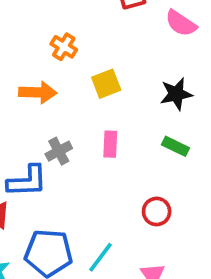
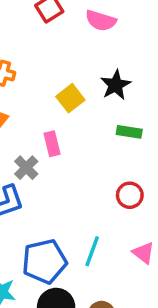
yellow square: (106, 84) -> (70, 98), moved
pink rectangle: (110, 144) -> (52, 144), moved

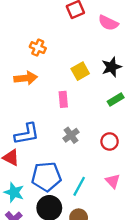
green rectangle: (129, 132) -> (116, 99), turned -49
gray cross: (26, 168) -> (71, 135), moved
cyan line: (92, 251) -> (79, 186), moved

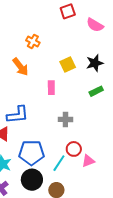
orange arrow: (26, 78) -> (20, 67), turned 54
gray cross: (71, 135) -> (65, 119), moved, turned 32
red circle: (110, 141) -> (74, 149), moved
pink triangle: (113, 181) -> (88, 161), turned 48

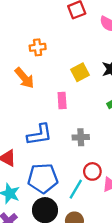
orange cross: (33, 41) -> (38, 47), turned -32
blue L-shape: (18, 115) -> (39, 135), moved

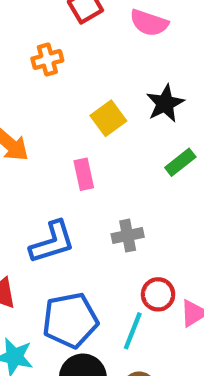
orange cross: (38, 47) -> (47, 60), moved

